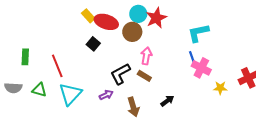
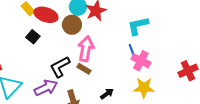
pink arrow: (146, 56) -> (86, 49), size x1.4
yellow star: (220, 88) -> (144, 88), moved, size x1.5
purple arrow: (106, 95) -> (46, 88), size x1.6

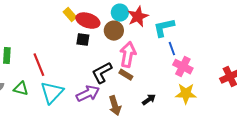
cyan L-shape: (138, 26) -> (164, 28), moved
black square: (33, 37) -> (83, 40), moved, turned -32
blue line: (132, 51) -> (172, 49), moved

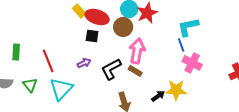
cyan L-shape: (164, 28) -> (188, 27), moved
green triangle: (21, 89) -> (30, 85), turned 35
purple arrow: (88, 94) -> (84, 63), moved, size x0.6
yellow star: (186, 94) -> (176, 90), moved

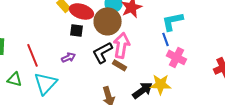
brown circle: (123, 27) -> (108, 21), size x1.4
black L-shape: (111, 69) -> (102, 52), moved
green triangle: (30, 85) -> (14, 79), turned -35
black arrow: (158, 96) -> (142, 90), size x1.5

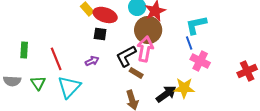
brown circle: (108, 21) -> (148, 30), moved
brown rectangle: (120, 65) -> (136, 73), moved
green triangle: (14, 79) -> (38, 83), turned 42

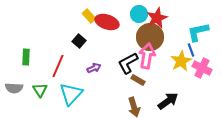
black square: (100, 34) -> (79, 41), moved, turned 32
red line: (56, 59) -> (58, 66), turned 45
yellow star: (184, 88) -> (181, 61), moved, turned -30

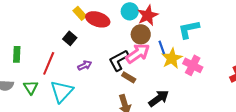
brown circle: (150, 37) -> (141, 34), size x0.7
blue line: (191, 50) -> (162, 47), moved
pink arrow: (147, 56) -> (138, 53), turned 45

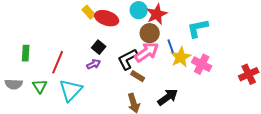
black square: (70, 38) -> (99, 47), moved

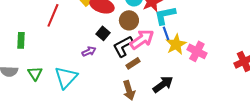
cyan L-shape: (198, 28) -> (165, 15), moved
brown circle: (150, 33) -> (129, 20), moved
black square: (99, 47) -> (103, 33), moved
red line: (58, 62) -> (53, 15), moved
brown rectangle: (138, 76) -> (133, 63), turned -64

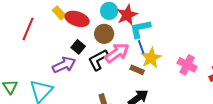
purple arrow: (89, 51) -> (64, 65), size x1.6
pink cross: (197, 51) -> (187, 65), moved
brown rectangle: (133, 63) -> (137, 70), moved, turned 56

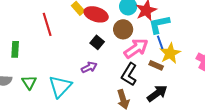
red line: (28, 29) -> (47, 24), turned -40
black L-shape: (98, 60) -> (129, 74), moved, turned -30
purple arrow: (64, 65) -> (89, 67), moved, size x0.7

